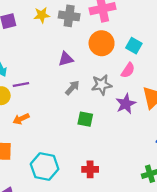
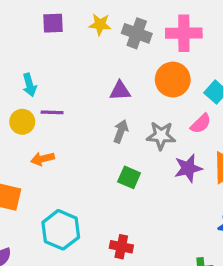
gray arrow: (72, 88) -> (121, 131), turned -35

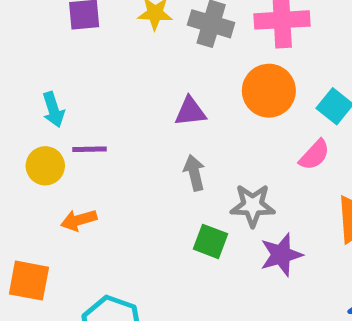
gray arrow: (121, 131) -> (194, 173), turned -30
gray star: (161, 136) -> (253, 205), moved
purple star: (188, 168) -> (281, 255), moved

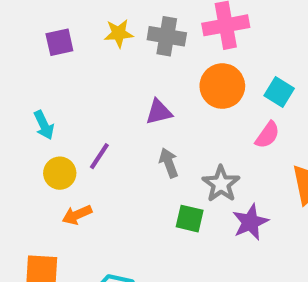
purple line: (90, 149) -> (99, 156), moved, turned -48
yellow circle: (45, 166) -> (60, 173), moved
gray star: (253, 205) -> (221, 184), turned -30

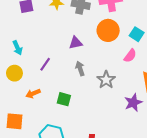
yellow circle: (60, 173) -> (14, 73), moved
green square: (190, 219) -> (64, 99), moved
purple star: (250, 222) -> (133, 103), moved

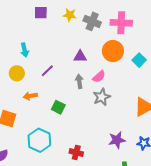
pink semicircle: (130, 56) -> (99, 77), moved
purple star: (133, 103) -> (117, 140), moved

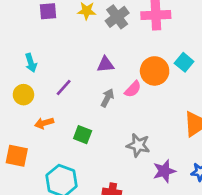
gray cross: (92, 21) -> (117, 17), turned 36
orange circle: (113, 51) -> (155, 71), moved
gray arrow: (79, 81) -> (107, 98), turned 40
gray star: (102, 97) -> (138, 145), moved, turned -30

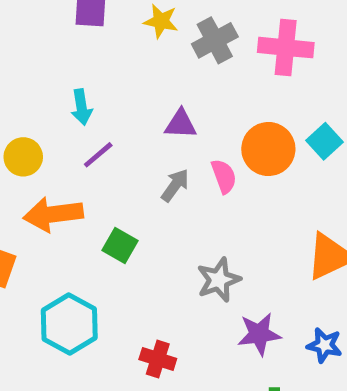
cyan arrow: (31, 63) -> (81, 107), moved
pink semicircle: (133, 89) -> (224, 176), turned -72
orange arrow: (44, 123) -> (53, 214), size x1.6
gray star: (138, 145) -> (219, 280), turned 30

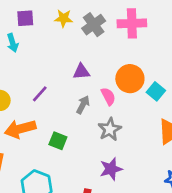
cyan arrow: (81, 107) -> (13, 43), moved
cyan square: (324, 141) -> (156, 91), moved
gray star: (219, 280) -> (110, 129), moved
purple star: (259, 334) -> (111, 169), moved

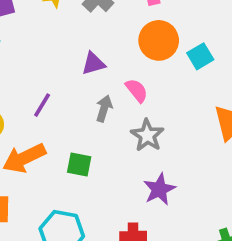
orange circle: (130, 79) -> (159, 40), moved
cyan square: (156, 91) -> (200, 56), moved, turned 30

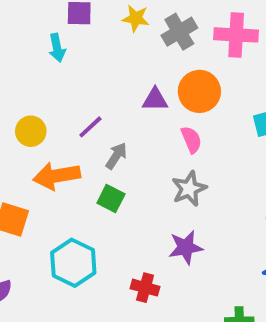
orange circle: (159, 40) -> (199, 91), moved
gray arrow: (104, 108) -> (116, 156), moved

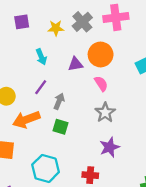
yellow star: (136, 18) -> (56, 28), moved
cyan arrow: (57, 48) -> (41, 57), moved

